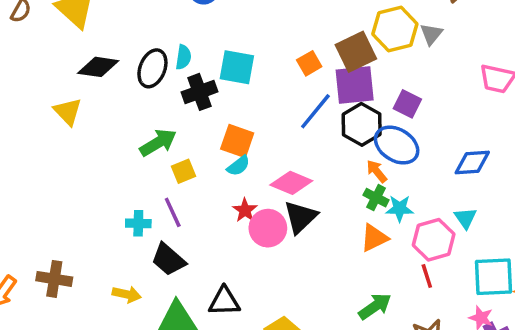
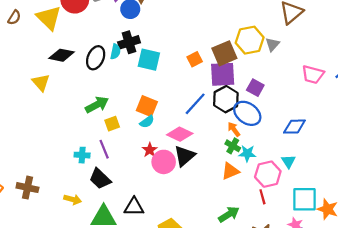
black cross: (199, 92) -> (129, 42), moved
blue line: (315, 111) -> (195, 104), moved

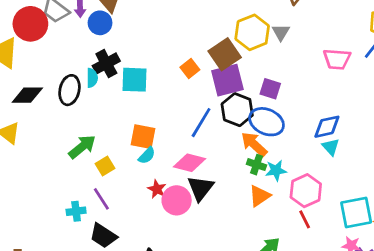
orange arrow: (234, 129) -> (254, 144), size x1.5
cyan triangle: (289, 161) -> (331, 147), moved

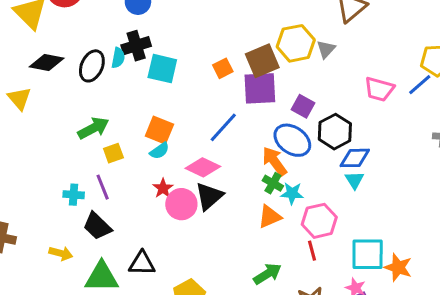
black hexagon: (237, 110) -> (335, 132), moved

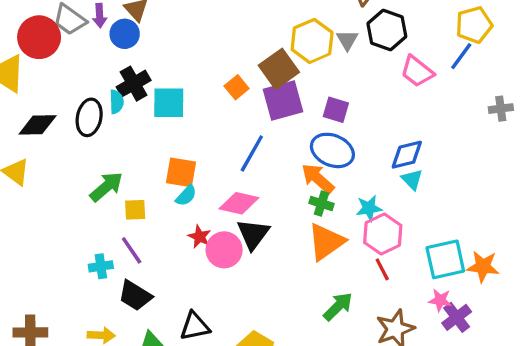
pink trapezoid: (379, 89) -> (417, 71), turned 36
black hexagon: (335, 132) -> (387, 30), moved
yellow square: (113, 153) -> (135, 210), turned 30
cyan star: (292, 193) -> (369, 208), moved
orange triangle: (270, 217) -> (326, 242), size x1.4

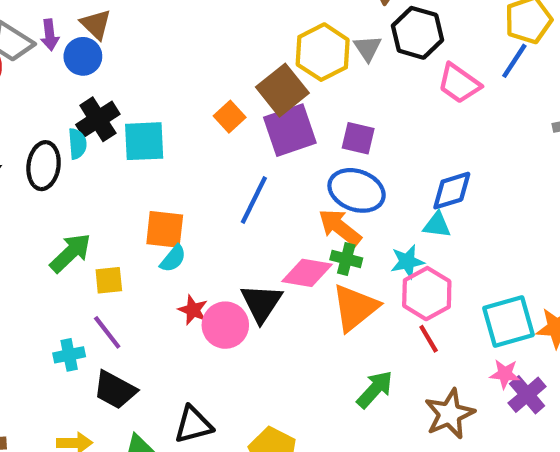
cyan triangle: (412, 180) -> (437, 225), moved, turned -35
pink diamond: (239, 203) -> (307, 273), moved

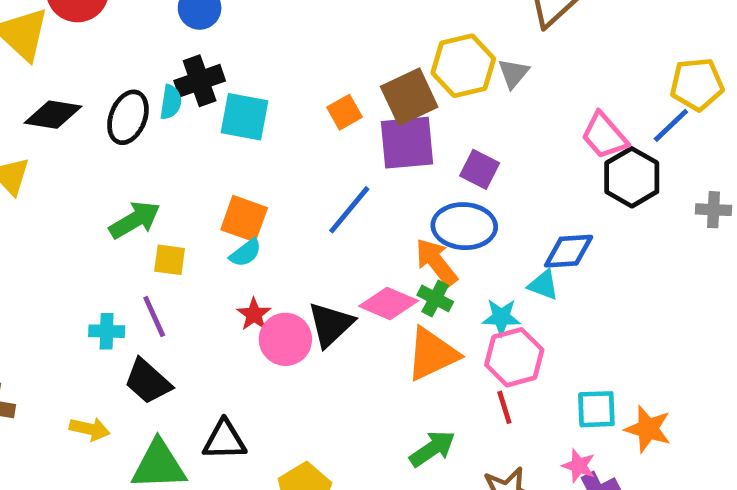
black hexagon: (417, 33) -> (632, 177), moved
blue ellipse: (357, 190) -> (464, 226), turned -30
cyan square: (508, 321) -> (596, 409), size x0.7

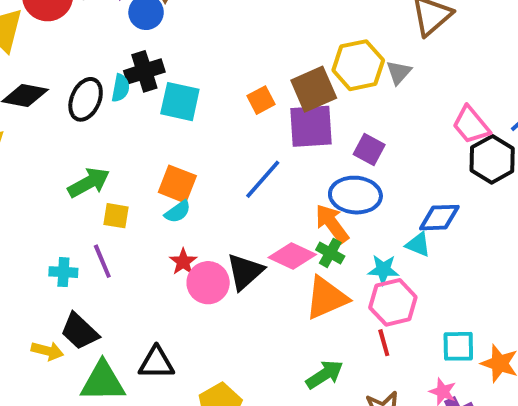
black trapezoid: (148, 381) -> (80, 331), moved

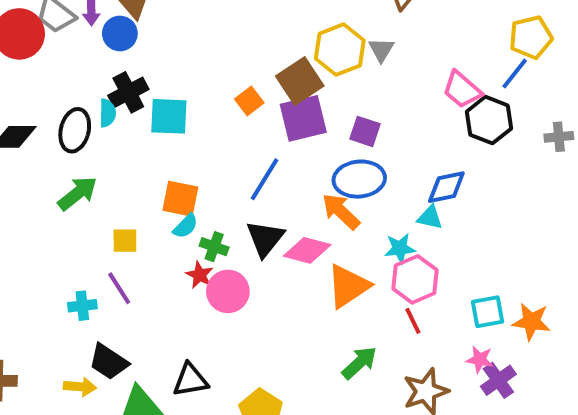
green arrow: (89, 183) -> (77, 193), moved
green cross: (330, 253) -> (214, 247), moved
black triangle: (245, 272) -> (265, 238), moved

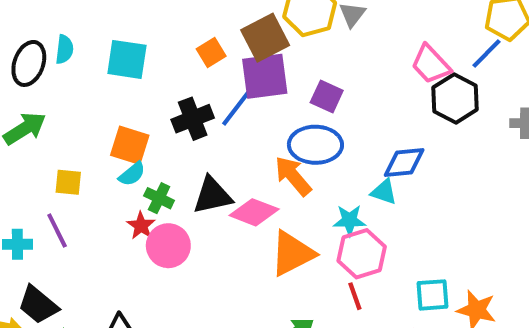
black cross: (128, 92) -> (193, 119), moved
blue line: (264, 179) -> (238, 105), moved
black triangle: (265, 238) -> (212, 195), turned 33

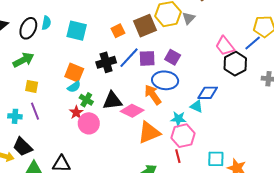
purple square: (265, 76) -> (147, 58), moved, size x0.7
yellow square: (68, 182) -> (32, 86), moved

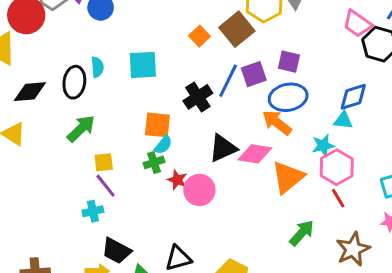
orange square: (118, 31) -> (199, 36), moved
green cross: (86, 100) -> (154, 162), moved, turned -32
purple line: (35, 111) -> (106, 186), moved

